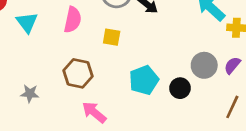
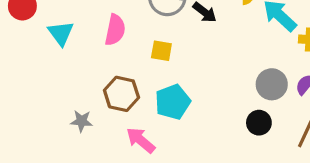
cyan pentagon: (144, 80) -> (173, 102), moved
black circle: (180, 88) -> (259, 123), moved
gray star: (30, 94) -> (82, 121), moved

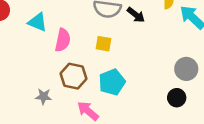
pink semicircle: (115, 30) -> (63, 40), moved
cyan triangle: (61, 33) -> (38, 22), moved, turned -30

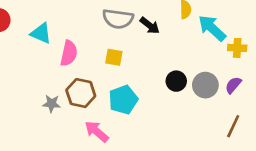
gray star: (44, 96) -> (52, 104), moved
black circle: (177, 98) -> (176, 81), moved

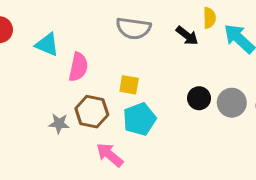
black arrow: (150, 25) -> (187, 36), moved
yellow square: (114, 57) -> (129, 85), moved

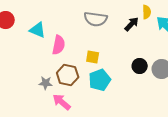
black arrow: (187, 36) -> (132, 24), turned -84
pink arrow: (110, 155) -> (62, 102), moved

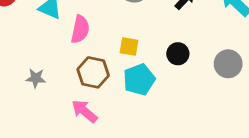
black circle: (140, 66) -> (178, 54), moved
gray star: (46, 83) -> (36, 78), moved

